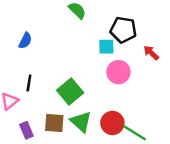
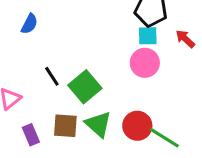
cyan square: (106, 47) -> (148, 36), moved
black line: (29, 83) -> (52, 76), moved, turned -42

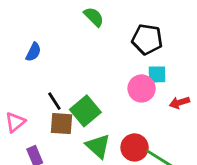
cyan square: (148, 36) -> (157, 74), moved
red arrow: (185, 39) -> (179, 103), moved, turned -60
brown square: (65, 126) -> (61, 124), moved

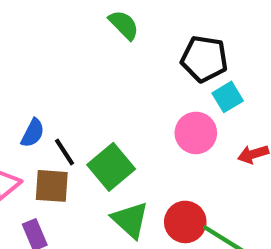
blue semicircle: (33, 52) -> (33, 133), moved
cyan square: (157, 74) -> (228, 97), moved, turned -30
brown square: (61, 124) -> (52, 186), moved

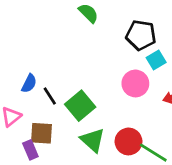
brown square: (52, 186) -> (41, 133), moved

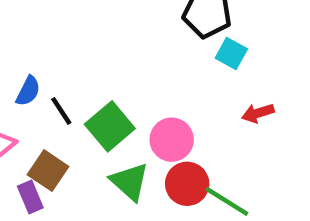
cyan square: (156, 60) -> (231, 53), turned -30
pink circle: (135, 83) -> (172, 140), moved
brown square: (41, 133) -> (48, 171), turned 30

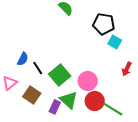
red arrow: (258, 113) -> (127, 69), turned -48
purple rectangle: (30, 197) -> (55, 107), moved, turned 48

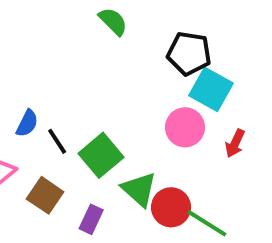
cyan square: (115, 42) -> (211, 89), size x1.5
pink circle: (88, 81) -> (185, 127), moved
green triangle: (69, 100) -> (139, 189), moved

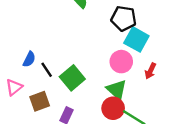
green triangle: (139, 189) -> (117, 90), moved
brown square: (45, 195) -> (40, 101), turned 36

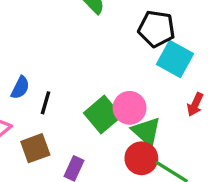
pink circle: (121, 62) -> (130, 108), moved
black line: (47, 70) -> (45, 103), turned 49
green square: (72, 78) -> (103, 115), moved

